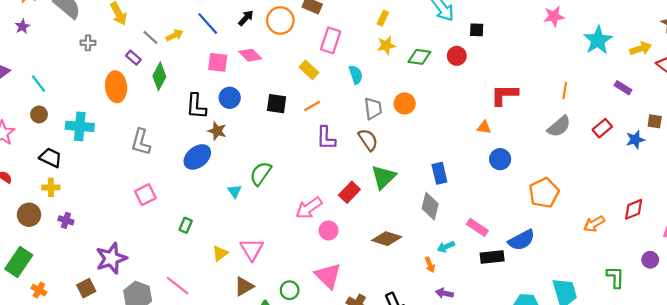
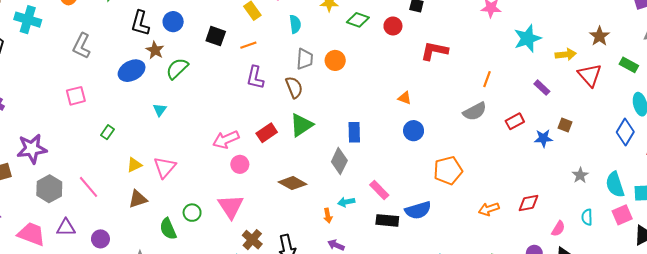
red L-shape: (504, 95) -> (434, 51), moved
green semicircle: (261, 173) -> (177, 69), moved
brown triangle: (244, 286) -> (138, 199), moved

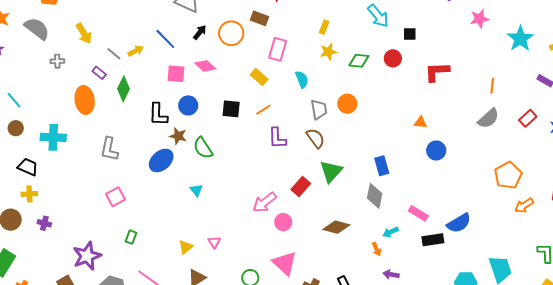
green semicircle: (177, 69) -> (203, 148), turned -65
green rectangle: (108, 132) -> (131, 237), moved
pink triangle: (165, 167) -> (214, 242), size x0.6
orange pentagon: (448, 171) -> (508, 175), moved

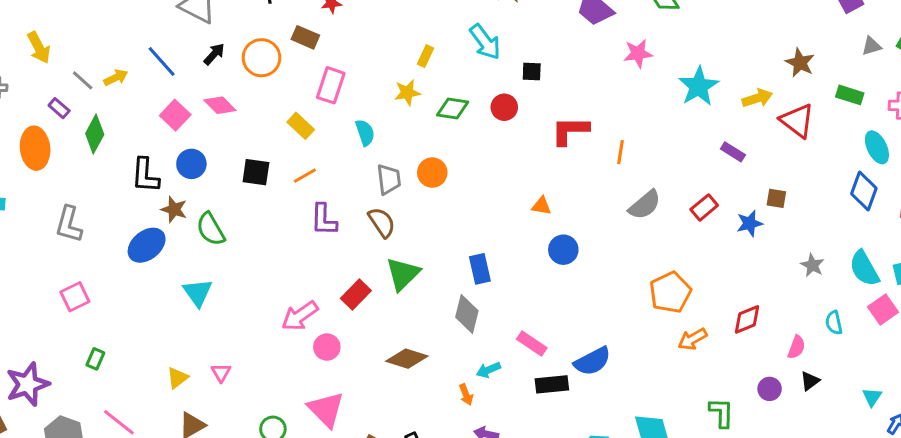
yellow rectangle: (324, 27) -> (426, 56), moved
pink square: (176, 74) -> (175, 115), turned 36
orange line: (492, 86) -> (621, 152), moved
cyan triangle: (196, 190) -> (198, 293), size x1.5

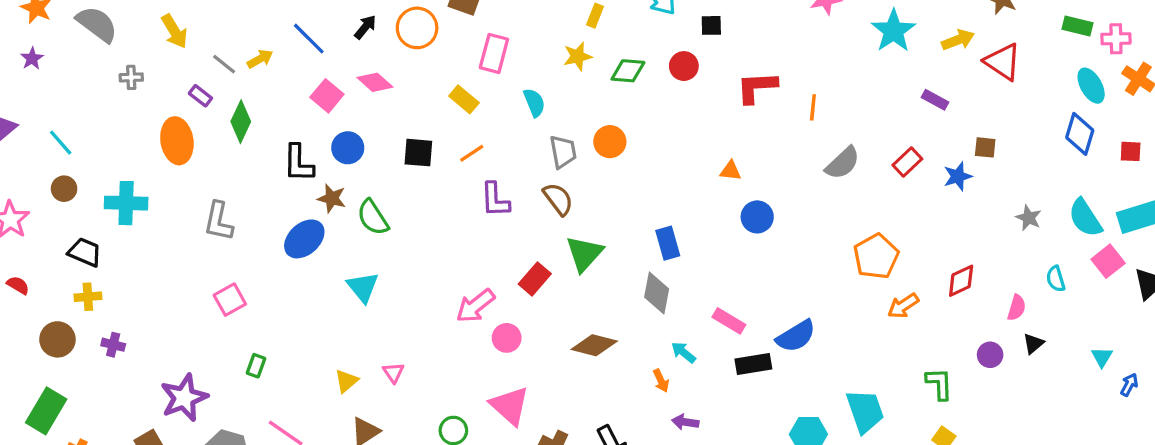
green rectangle: (850, 95) -> (1078, 26), moved
cyan arrow: (488, 370) -> (683, 352), turned 65

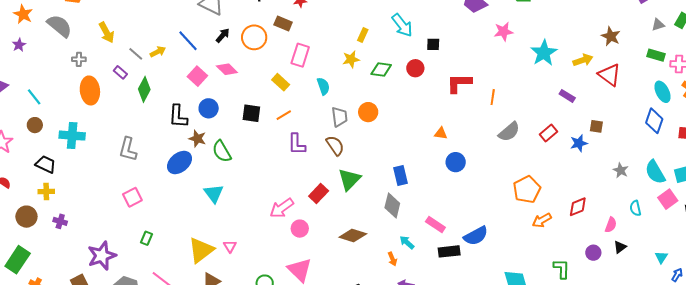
orange ellipse: (177, 141) -> (90, 90), moved
yellow triangle: (346, 381) -> (201, 250), size x1.8

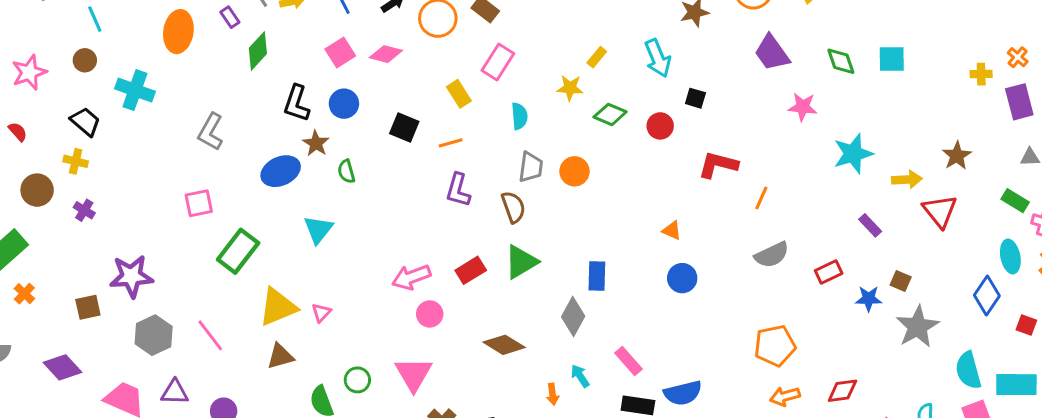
pink diamond: (227, 69) -> (386, 54), turned -45
green semicircle: (222, 151) -> (346, 171), size x0.7
gray star: (621, 170) -> (917, 327), moved, size x1.8
green rectangle: (146, 238) -> (238, 251), moved, size x2.0

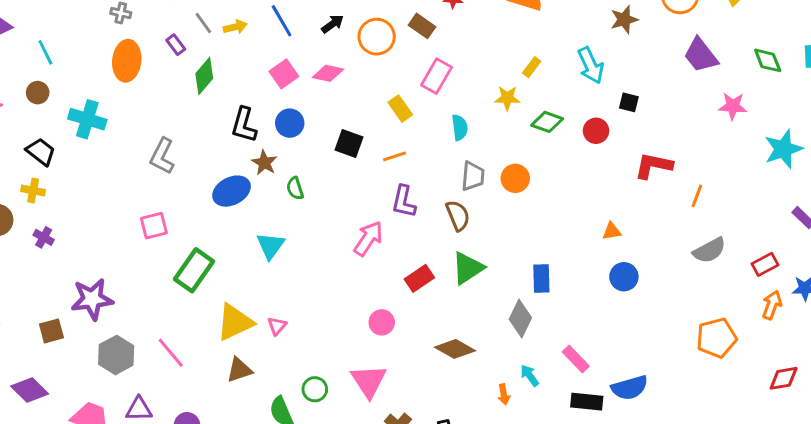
orange triangle: (672, 230) -> (612, 231), turned -30
pink arrow: (411, 277) -> (368, 238), moved, turned 147
orange arrow: (785, 396) -> (772, 305), moved, turned 128

